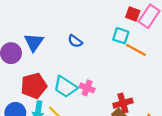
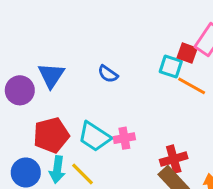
red square: (133, 14) -> (187, 53), moved
pink cross: (87, 88) -> (124, 138), turned -32

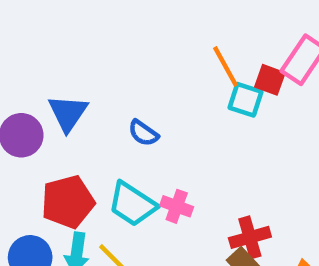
blue semicircle: (108, 74) -> (143, 133), moved
orange line: (192, 86) -> (225, 66), moved, turned 32
pink cross: (124, 138) -> (177, 206), turned 30

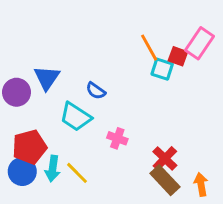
red pentagon: (68, 202) -> (29, 147), moved
cyan trapezoid: (132, 204) -> (76, 117), moved
red cross: (250, 237) -> (165, 159), turned -30

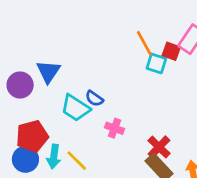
blue semicircle: (96, 91) -> (94, 99), moved

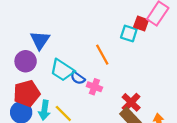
orange line: (144, 43) -> (102, 55), moved
purple circle: (20, 85) -> (26, 61), moved
blue semicircle: (94, 99) -> (78, 78), moved

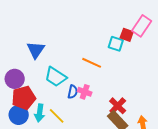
orange line: (102, 55) -> (92, 63), turned -36
purple circle: (26, 61) -> (15, 79), moved
blue semicircle: (78, 78) -> (73, 92), moved, turned -112

